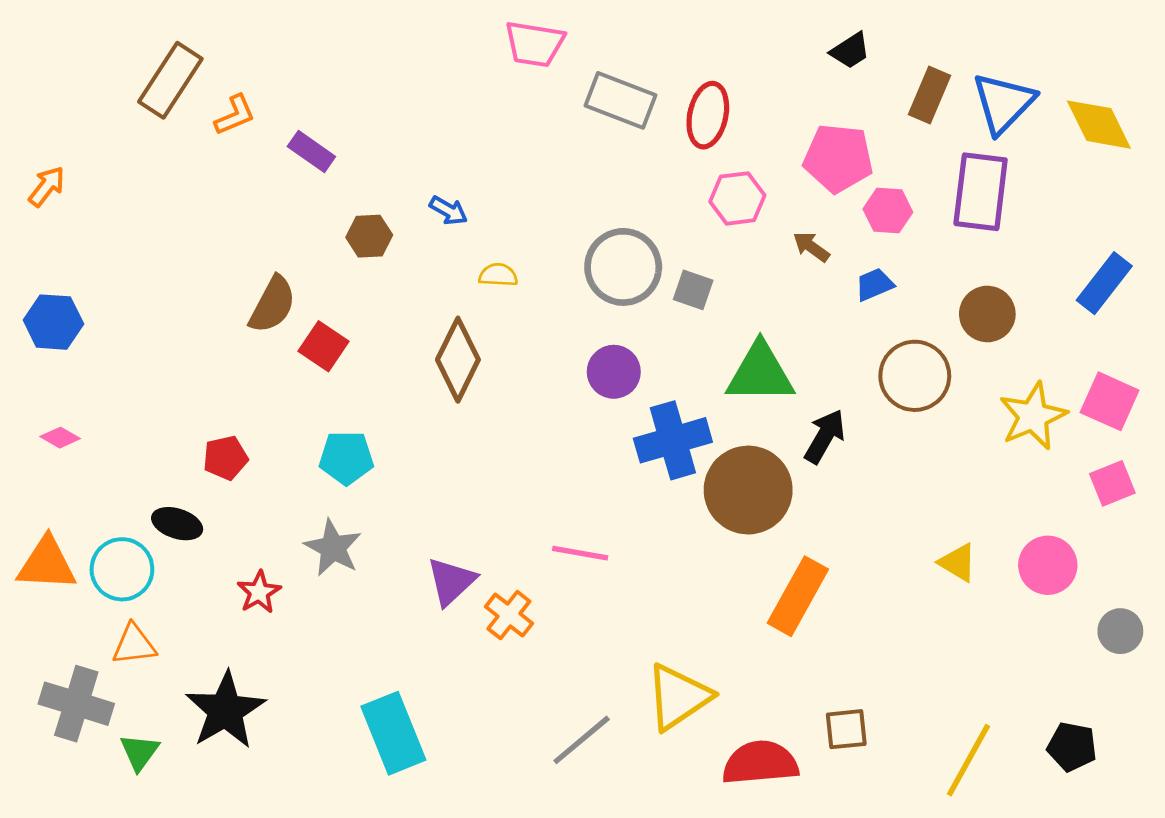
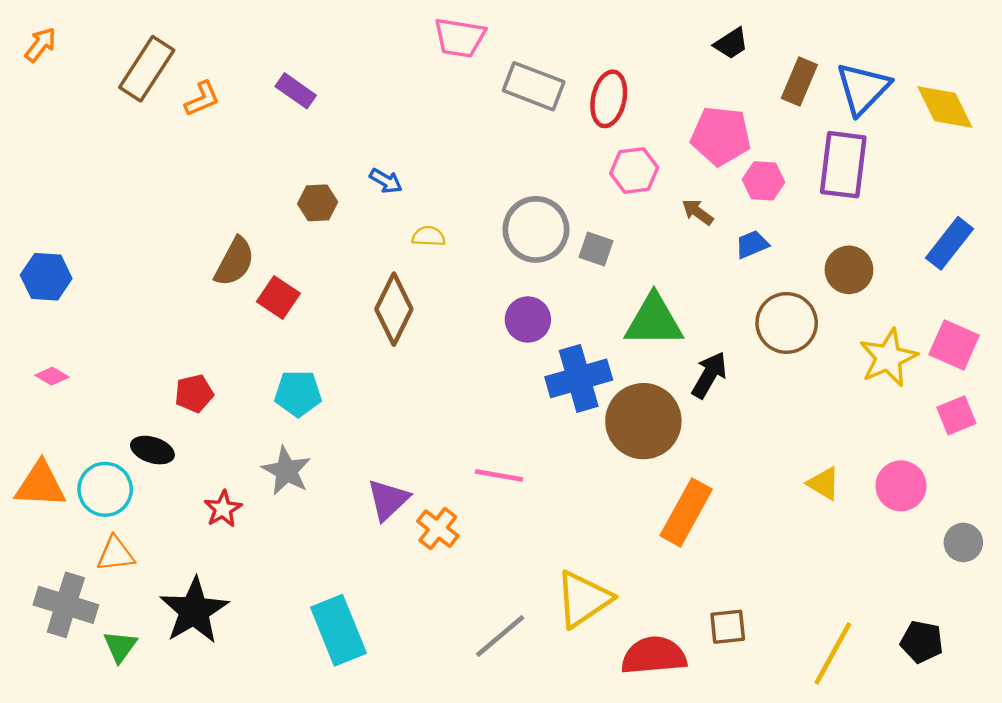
purple rectangle: (311, 151) -> (296, 91), moved
orange arrow: (47, 186) -> (40, 45), moved

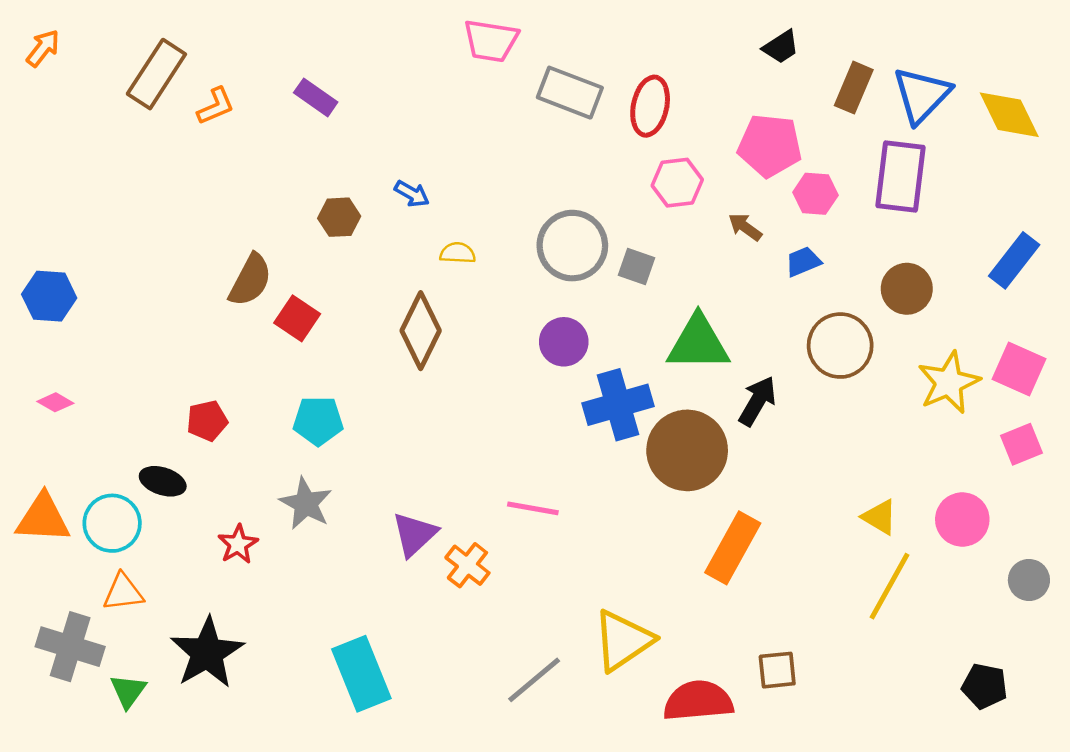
yellow line: (833, 653) -> (889, 586), moved

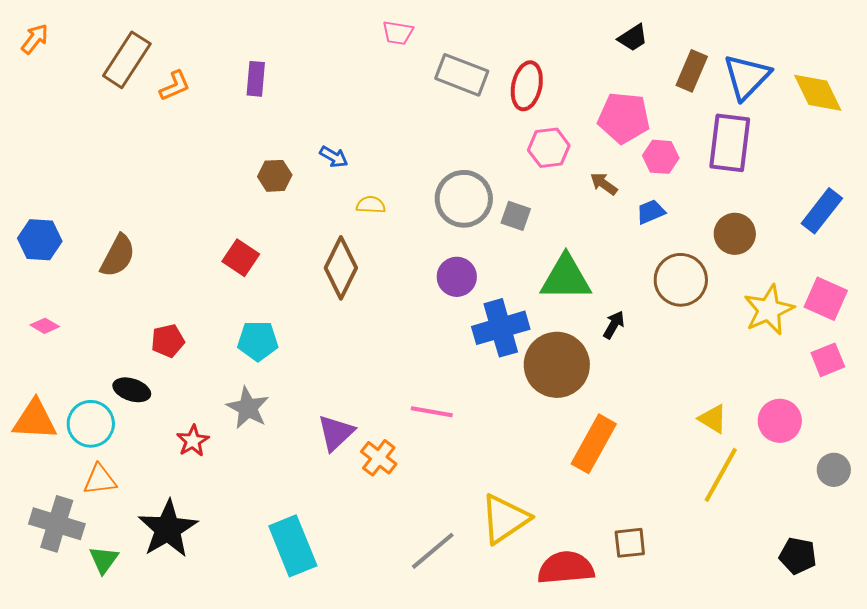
pink trapezoid: (491, 41) -> (398, 33), size x0.7
purple rectangle: (316, 97) -> (256, 79), turned 60
brown semicircle: (250, 280) -> (118, 256), moved
black arrow: (757, 401) -> (614, 325), size x0.7

